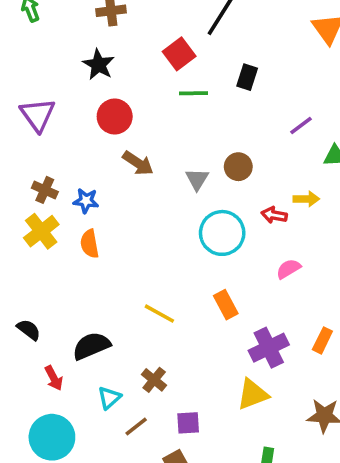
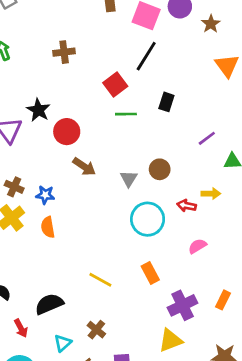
black star: (99, 65) -> (38, 110), moved

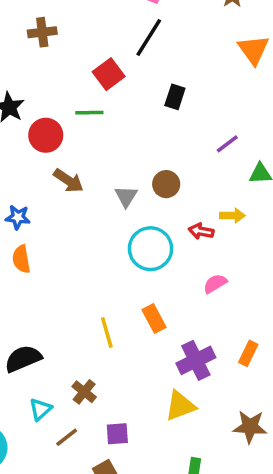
green line: (126, 114) -> (89, 113), moved
yellow line: (100, 280) -> (107, 332), moved, turned 45

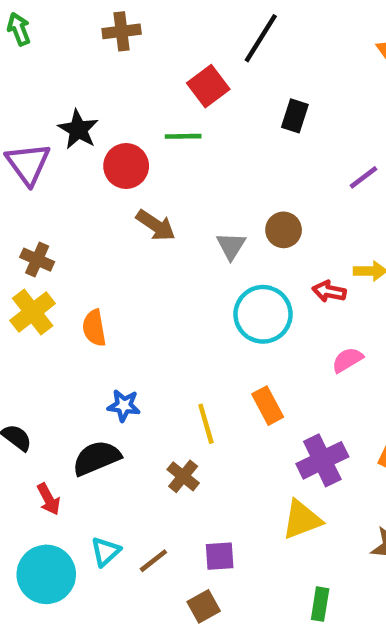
blue star: (18, 217) -> (124, 406), moved
brown cross: (84, 392) -> (183, 476), moved
cyan triangle: (41, 409) -> (106, 552), moved

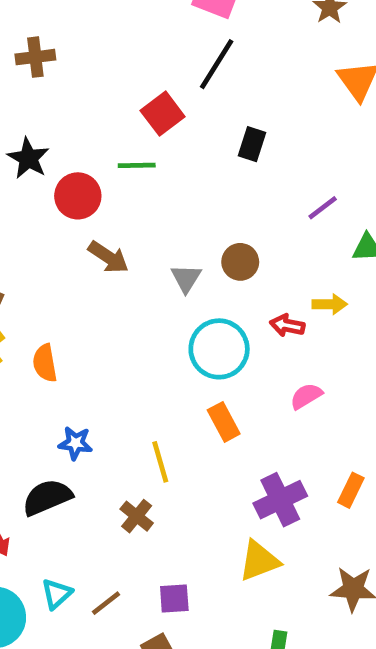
brown cross: (122, 31) -> (35, 57), moved
orange rectangle: (268, 406) -> (224, 422), moved

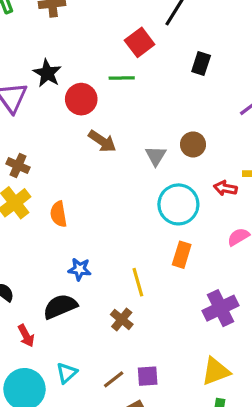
orange rectangle: (224, 422) -> (182, 255), turned 45
yellow triangle: (259, 561) -> (216, 371), moved
brown line: (106, 603) -> (114, 379), moved

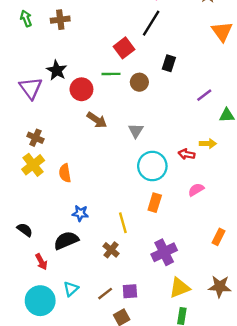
brown circle: (193, 144) -> (139, 82), moved
purple cross: (221, 308) -> (164, 252), moved

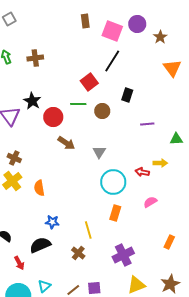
purple line: (204, 95) -> (147, 124), moved, turned 32
brown star: (220, 286) -> (170, 284), turned -30

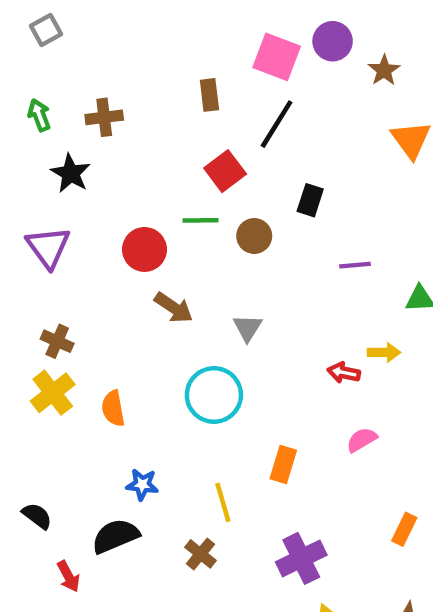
brown rectangle: (85, 21) -> (209, 95), moved
black star: (32, 101) -> (71, 173), moved
cyan circle: (113, 182) -> (214, 395), moved

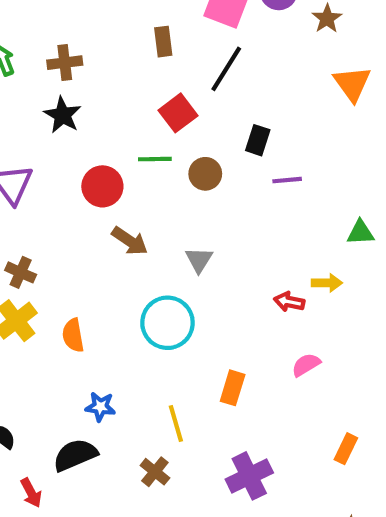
black star: (71, 173) -> (63, 115), moved
purple line: (355, 265) -> (287, 180), moved

